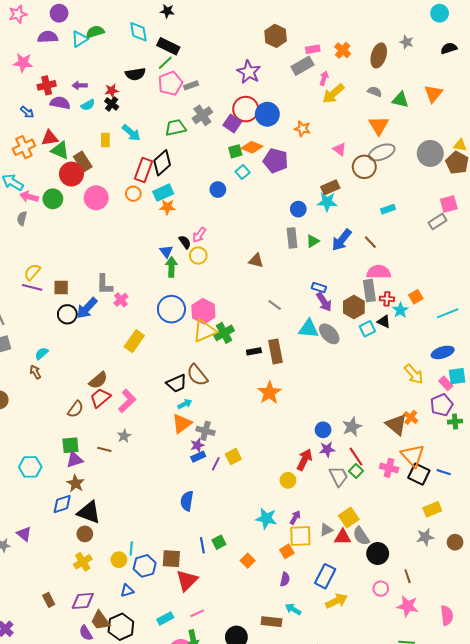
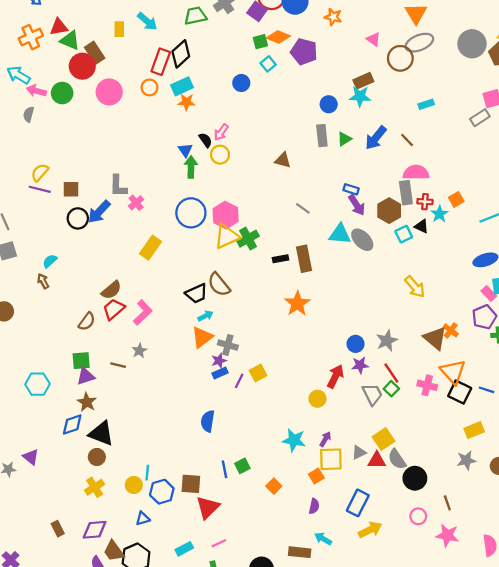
yellow arrow: (414, 374) -> (415, 287), moved

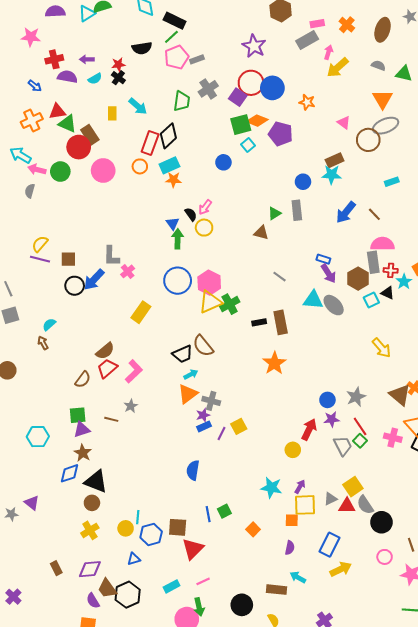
green trapezoid: (195, 16) -> (182, 101), turned 110
green square: (260, 42) -> (241, 125), size x1.5
green triangle: (344, 139) -> (274, 213), moved
orange square: (316, 476) -> (292, 520), turned 32

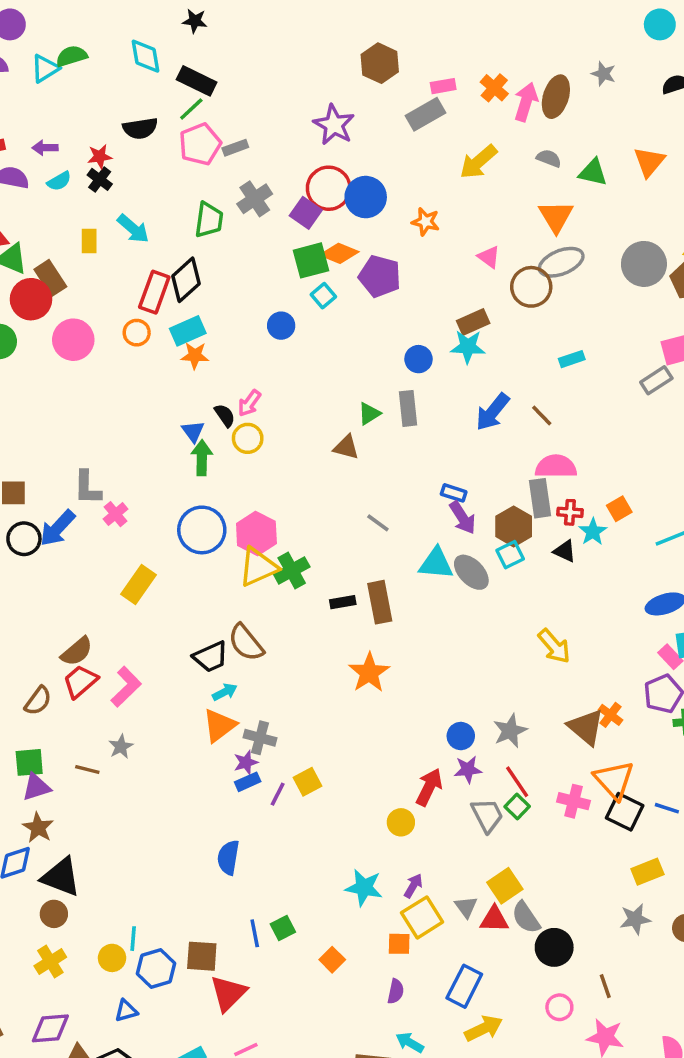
pink arrow: (328, 52) -> (526, 102), moved, size x1.5
cyan square: (371, 300) -> (510, 555), moved
gray triangle: (331, 499) -> (466, 907), turned -40
yellow square: (305, 505) -> (422, 917), turned -30

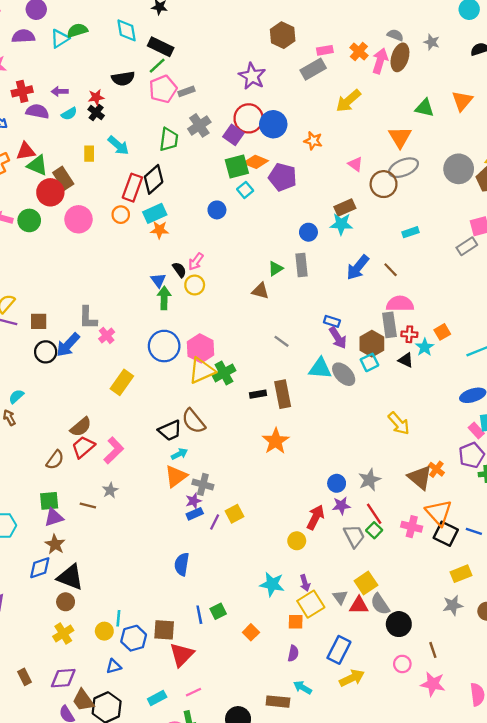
gray semicircle: (549, 158) -> (395, 35), moved
purple arrow: (413, 886) -> (305, 583), turned 133

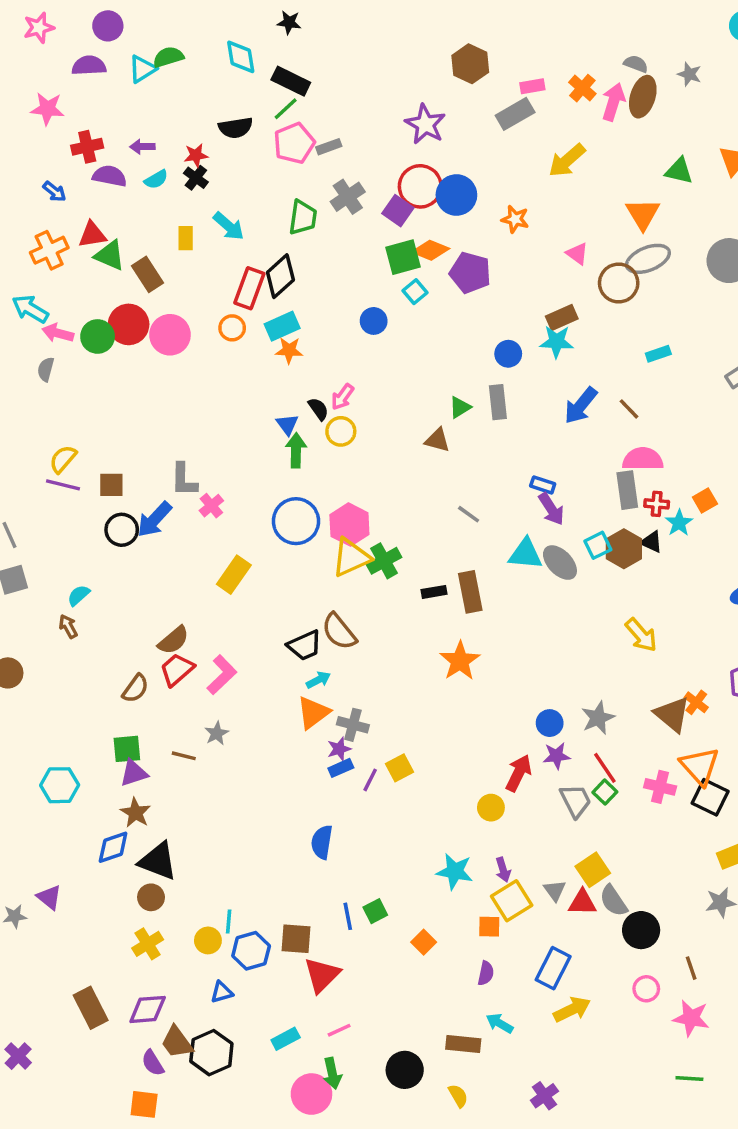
red circle: (50, 192) -> (129, 324), moved
brown hexagon: (372, 344) -> (624, 549), moved
brown rectangle: (25, 677) -> (91, 1008), size x1.6

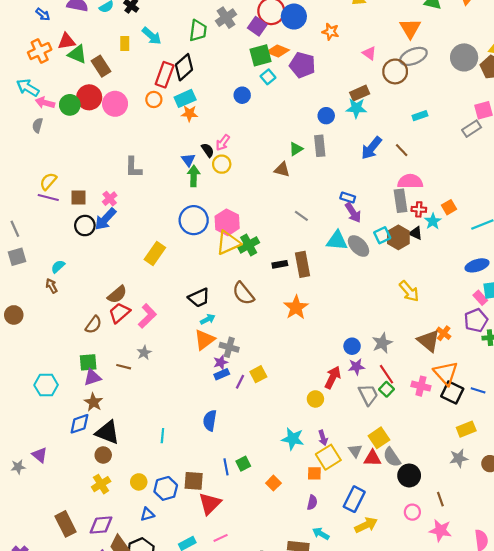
gray L-shape: (184, 480) -> (133, 167), moved
pink cross: (211, 506) -> (110, 199), moved
brown semicircle: (339, 632) -> (243, 293), moved
cyan line: (229, 921) -> (162, 436), moved

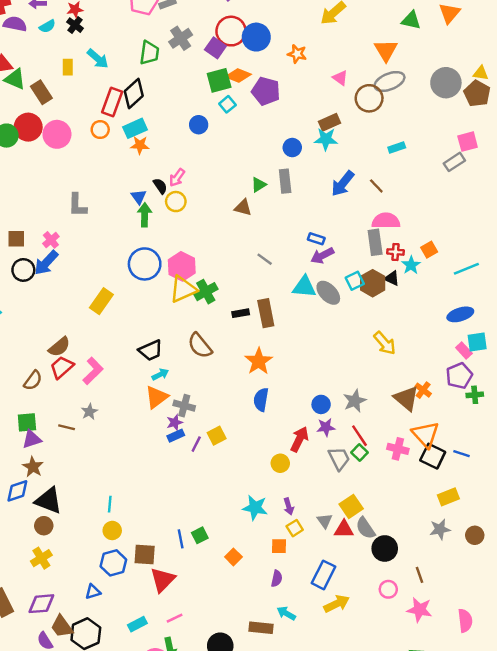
purple arrow: (353, 213) -> (322, 256), turned 96
blue semicircle: (210, 421) -> (261, 400), moved
yellow square: (328, 457) -> (295, 528), size x0.6
yellow circle: (139, 482) -> (112, 530), moved

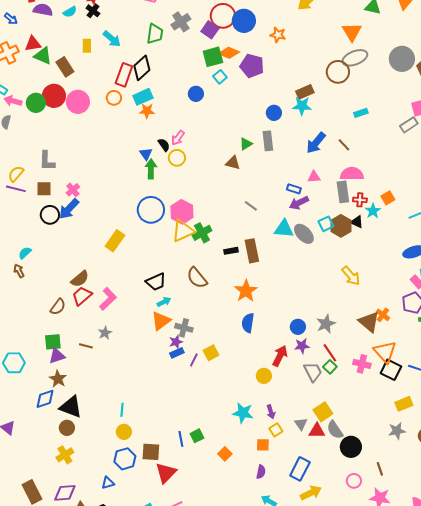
pink triangle: (340, 78) -> (314, 177), moved, turned -40
gray L-shape: (77, 205) -> (47, 161), moved

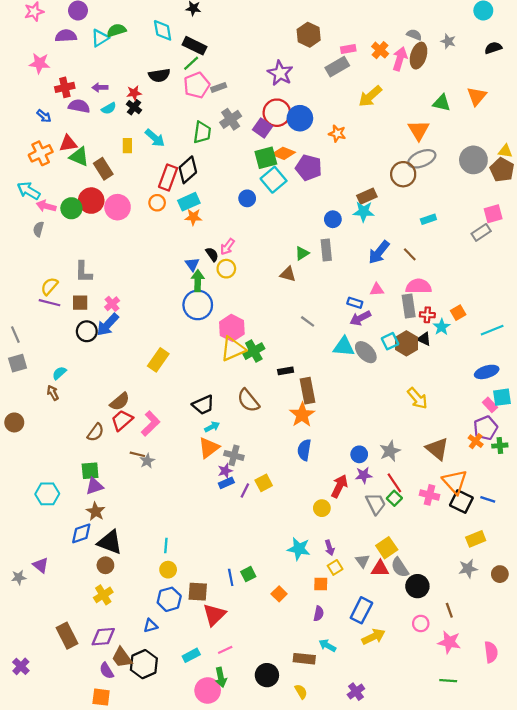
cyan square: (220, 77) -> (274, 180), size x1.6
blue circle: (151, 210) -> (198, 305), moved
brown rectangle: (252, 251) -> (308, 391), moved
orange cross: (383, 315) -> (476, 441), moved
brown line: (86, 346) -> (137, 454), moved

